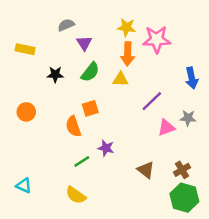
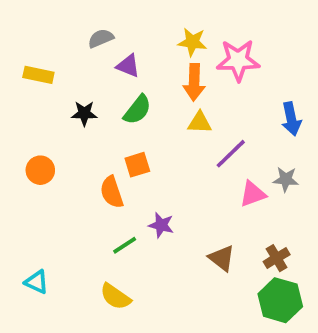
purple triangle: (84, 43) -> (128, 66), turned -35
yellow triangle: (120, 79) -> (200, 123), moved

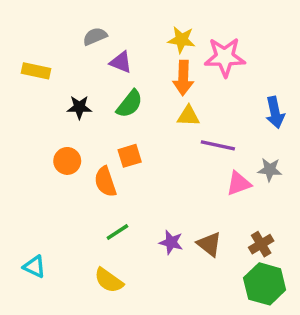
purple line: (231, 154) -> (218, 145), turned 56
orange circle: (40, 170) -> (67, 161), moved
purple star: (161, 225) -> (171, 242), moved

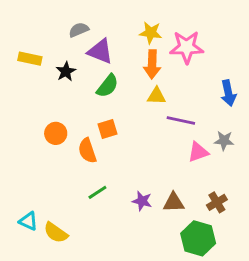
purple triangle: (121, 62) -> (100, 51), size x1.4
black star: (79, 107) -> (66, 72), moved, turned -30
brown triangle: (209, 244) -> (174, 202), turned -40
yellow semicircle: (109, 280) -> (56, 233), moved
green hexagon: (265, 284) -> (198, 238), moved

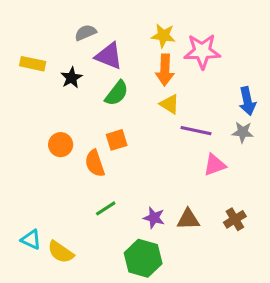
yellow triangle: (156, 96) -> (170, 104), turned 30
gray star: (224, 141) -> (243, 132), moved
green hexagon: (198, 238) -> (143, 258), moved

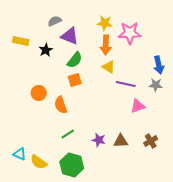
orange square: (117, 140) -> (75, 80), moved
green hexagon: (143, 258) -> (72, 165), moved

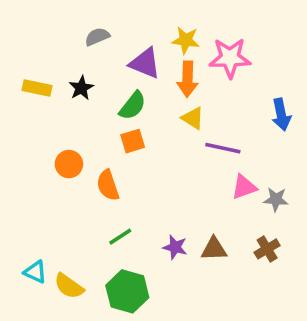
purple triangle: (70, 36) -> (145, 63), moved
yellow rectangle: (21, 41) -> (37, 88), moved
gray star: (156, 85) -> (276, 199), moved

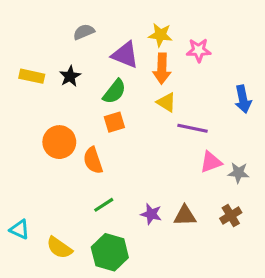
pink star: (230, 58) -> (199, 50), size x0.7
orange circle: (69, 164) -> (59, 142), size x1.4
cyan triangle: (35, 272) -> (20, 229), moved

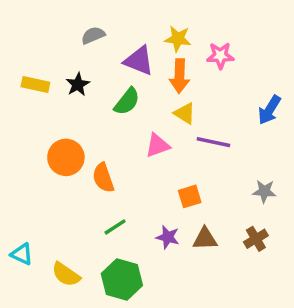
blue arrow: (243, 99) -> (269, 110), turned 44
orange square: (114, 122) -> (190, 196), moved
pink triangle: (211, 162) -> (157, 146), moved

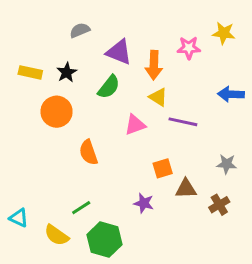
yellow star: (178, 39) -> (224, 33), moved
blue arrow: (269, 110) -> (231, 94), turned 60
orange circle: (66, 157) -> (57, 112), moved
green line: (115, 227) -> (81, 208), moved
brown triangle: (205, 239) -> (186, 189), moved

